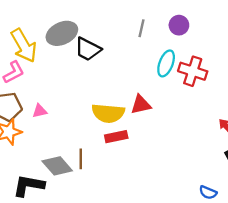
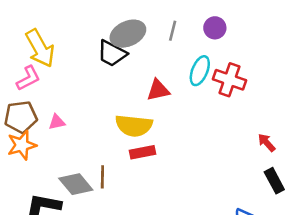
gray ellipse: (62, 33) -> (128, 34), moved
red triangle: (141, 105) -> (158, 90), moved

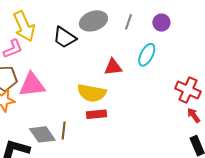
black trapezoid: (112, 53) -> (65, 37), moved
red cross: (230, 80) -> (188, 90), moved
pink triangle: (57, 122) -> (32, 85), size x2.0

